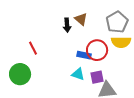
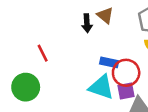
red circle: (97, 50) -> (126, 73), moved
cyan triangle: (78, 74) -> (101, 87), size x1.5

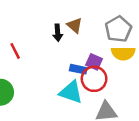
red line: (43, 53) -> (15, 51), moved
purple square: (126, 91) -> (94, 62), moved, turned 35

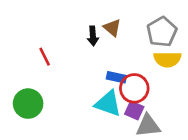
purple square: (94, 62) -> (134, 110), moved

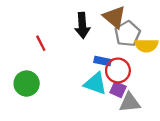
brown triangle: (112, 28) -> (114, 17), moved, size x1.5
gray pentagon: (162, 32) -> (127, 34), moved
black arrow: (93, 36) -> (82, 25), size x1.5

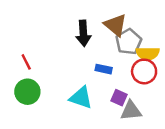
red line: (41, 43) -> (26, 62), moved
red circle: (118, 70) -> (144, 71), moved
cyan triangle: (95, 84) -> (81, 98), moved

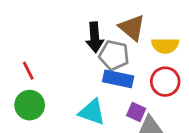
gray pentagon: (129, 42) -> (114, 55), moved, turned -30
yellow semicircle: (148, 54) -> (165, 46), moved
blue rectangle: (104, 69) -> (118, 79), size x1.5

